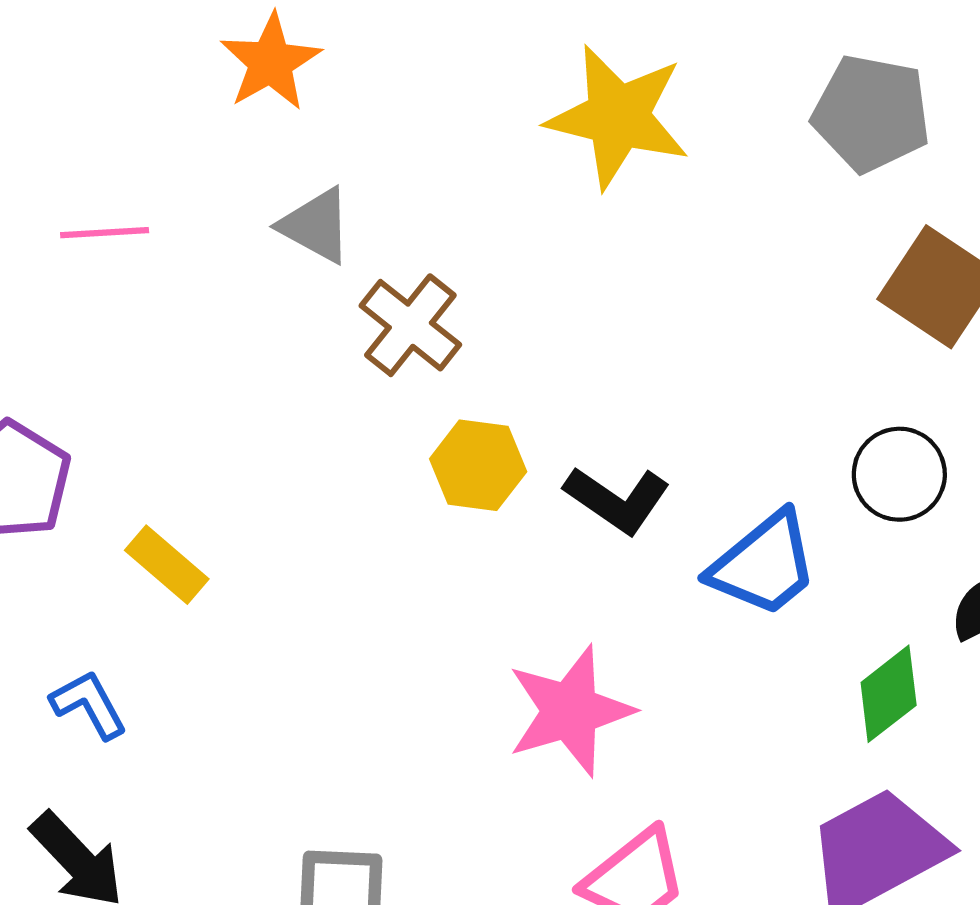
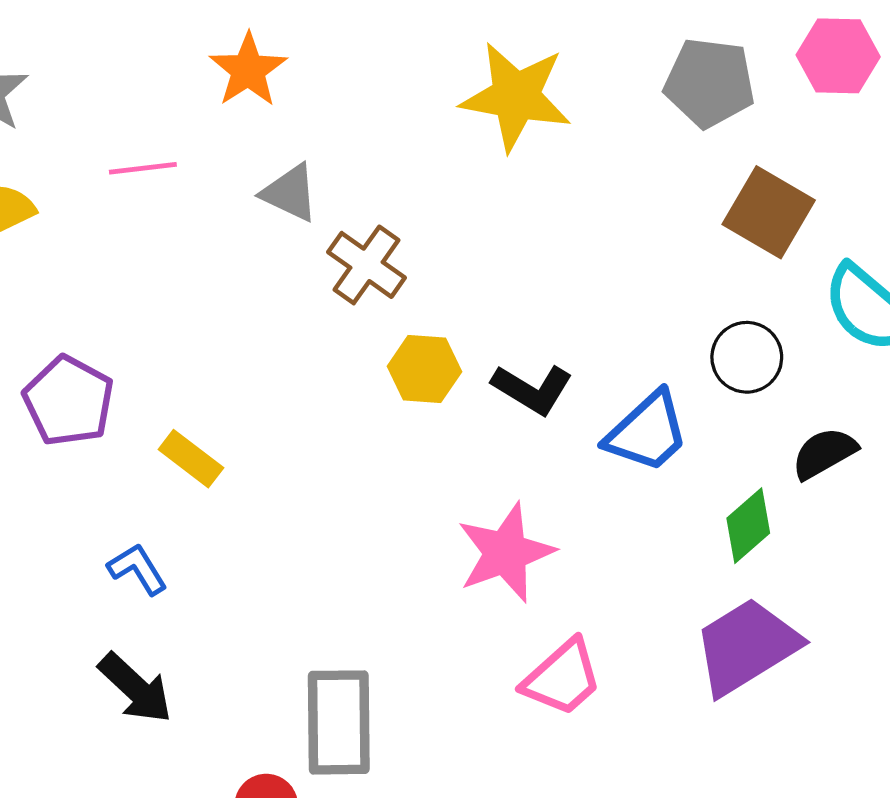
pink line: (105, 233) -> (143, 168), moved

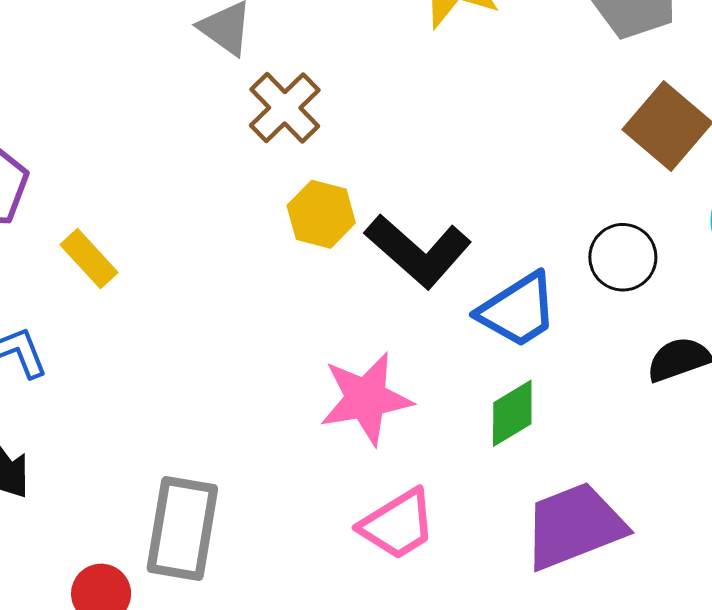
black L-shape: (532, 389) -> (418, 251), size x1.4
green diamond: (748, 526) -> (512, 413), moved

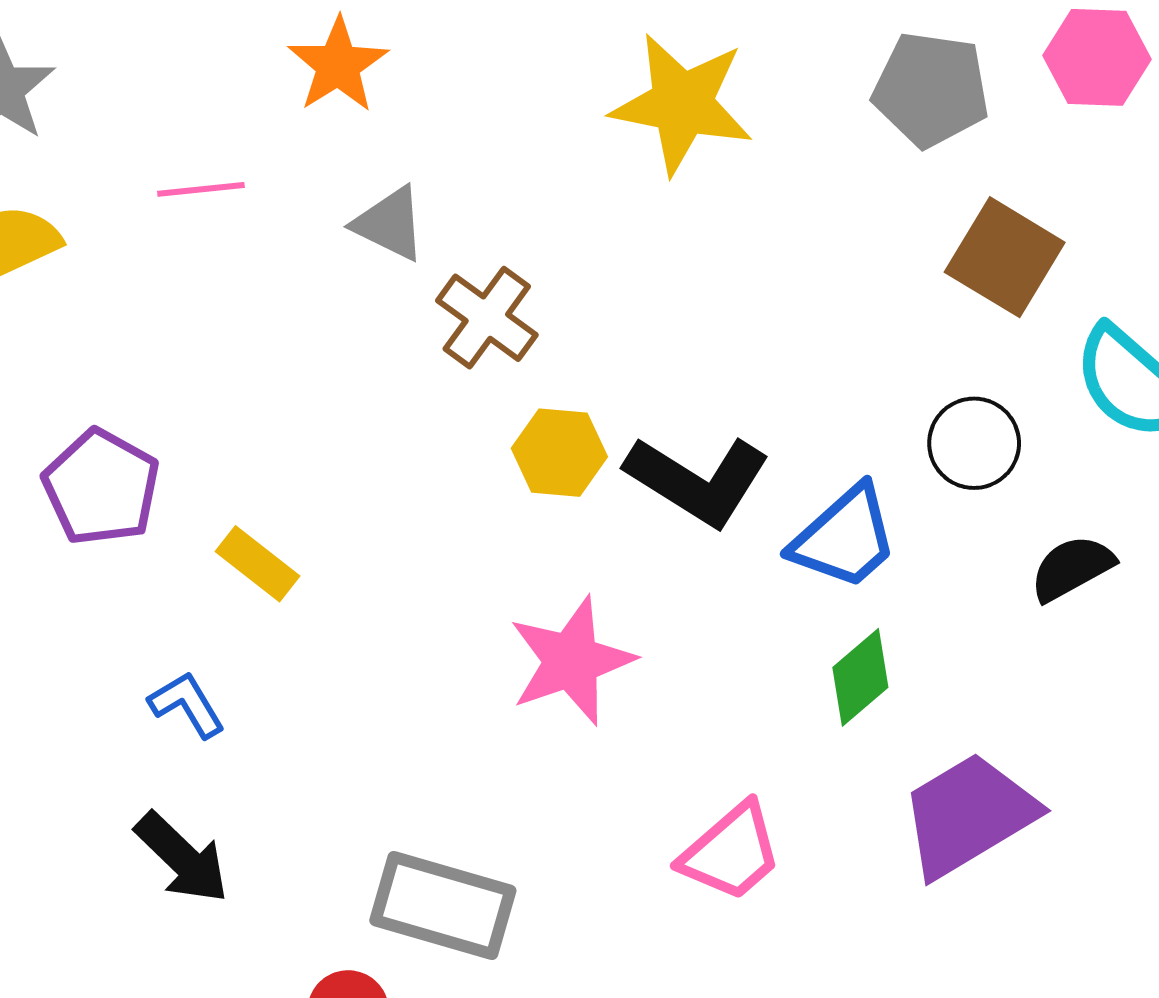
pink star: (366, 399) -> (571, 661), moved
gray rectangle: (182, 529) -> (443, 906), turned -74

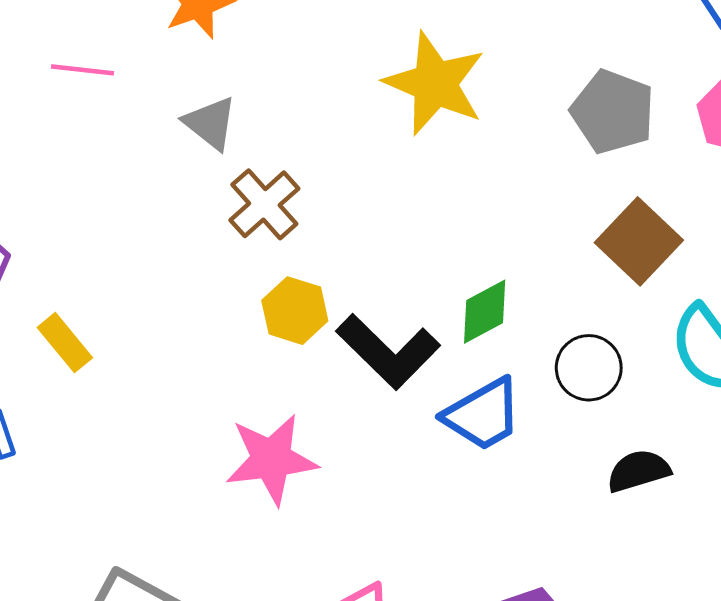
green diamond: (860, 677) -> (485, 312), moved

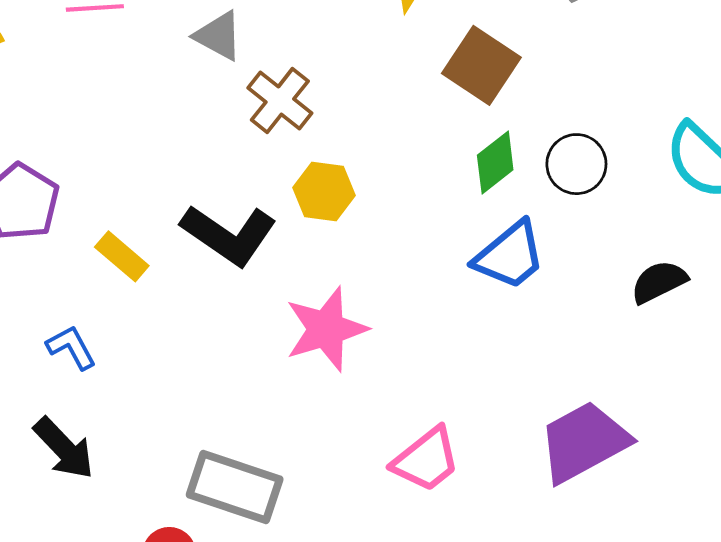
brown square: (639, 241) -> (481, 65), moved
black L-shape: (388, 351) -> (229, 235), moved
black circle: (589, 368) -> (576, 164), moved

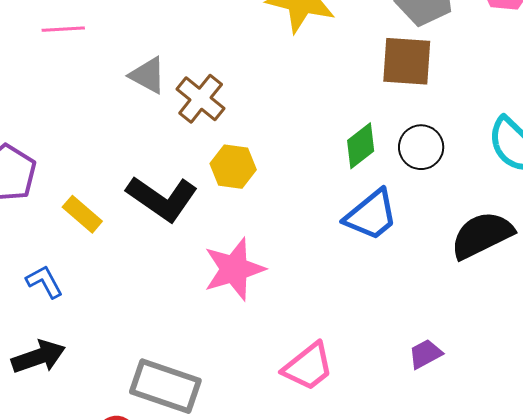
gray triangle: (218, 36) -> (148, 75), moved
brown square: (481, 65) -> (407, 61), moved, turned -30
black semicircle: (659, 282) -> (482, 235), size x1.5
purple trapezoid: (584, 442) -> (425, 354), size x0.5
black arrow: (64, 448) -> (38, 357), turned -66

